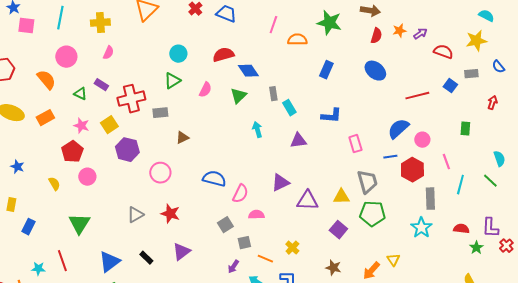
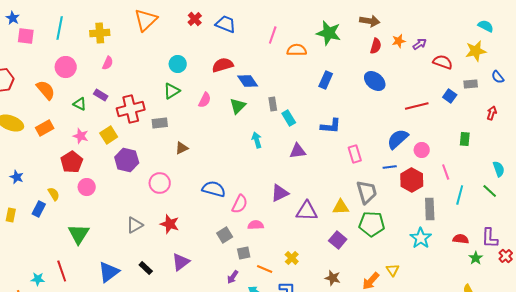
blue rectangle: (28, 227) -> (39, 209), moved

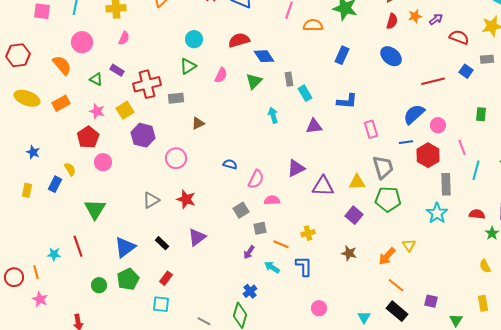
blue semicircle: (214, 189) -> (230, 164), size x0.6
yellow cross: (292, 258) -> (308, 233), turned 32

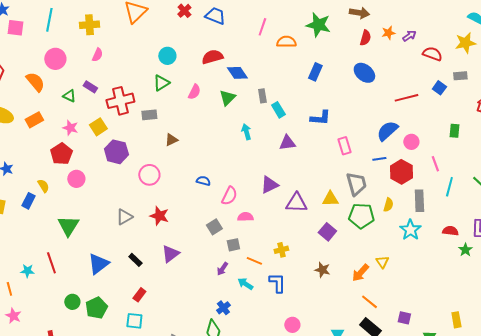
yellow semicircle: (485, 266) -> (388, 205), moved, turned -136
green pentagon: (128, 279) -> (96, 308), moved

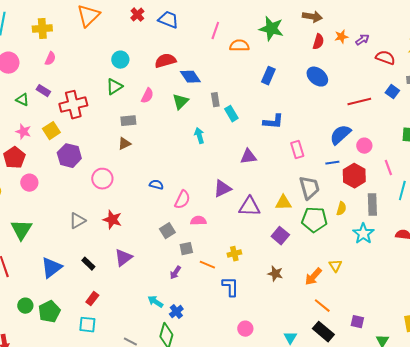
gray rectangle: (149, 115) -> (128, 121), moved
purple triangle: (287, 143) -> (248, 157), moved
cyan arrow: (245, 284) -> (155, 302), moved

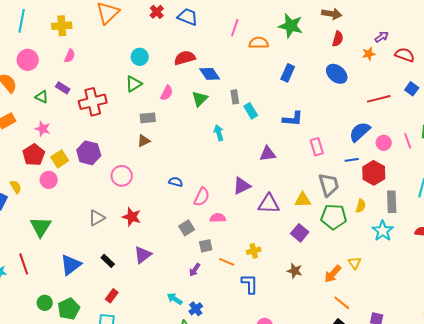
orange star: (341, 37) -> (369, 54), moved
yellow square: (51, 131) -> (60, 159), moved
pink line: (388, 168) -> (408, 141), moved

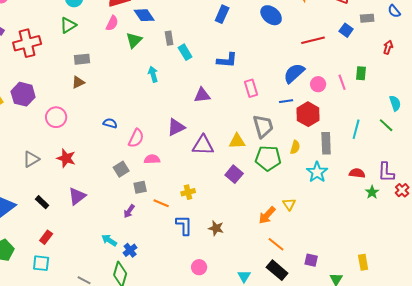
pink semicircle: (167, 93) -> (112, 23), moved
brown star: (295, 271) -> (216, 228), moved

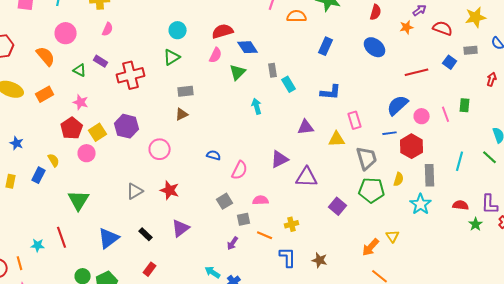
yellow triangle: (237, 141) -> (337, 139), moved
pink semicircle: (152, 159) -> (261, 200), moved

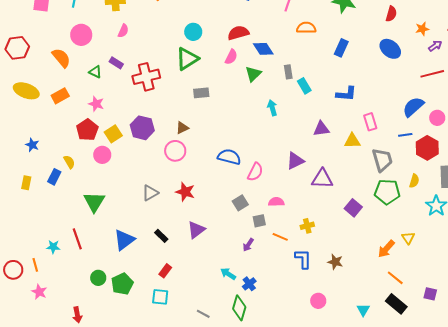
purple arrow: (420, 10) -> (435, 46), moved
orange semicircle: (297, 16) -> (306, 28), moved
green triangle: (172, 57) -> (187, 59), size x1.4
brown triangle: (182, 114) -> (182, 128), moved
blue semicircle: (214, 155) -> (229, 157), size x1.6

